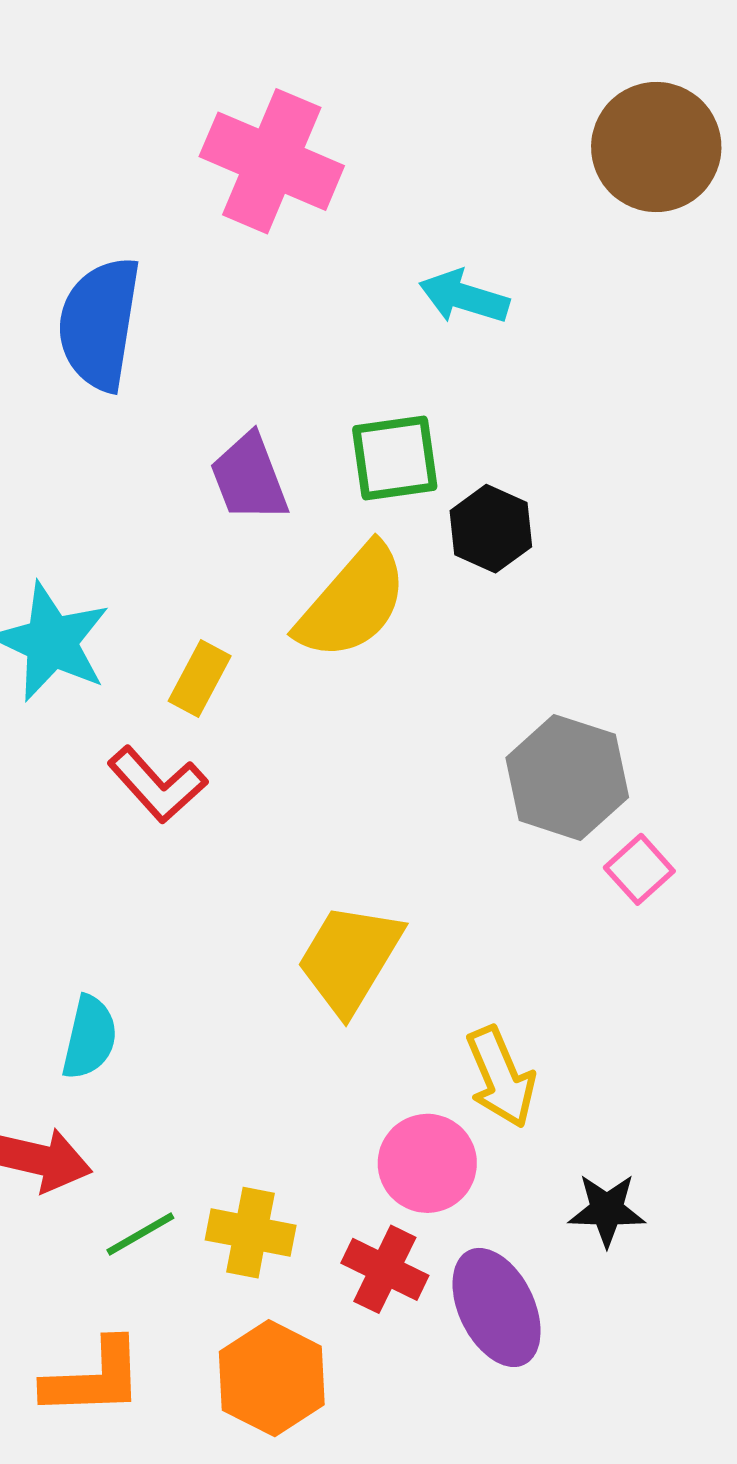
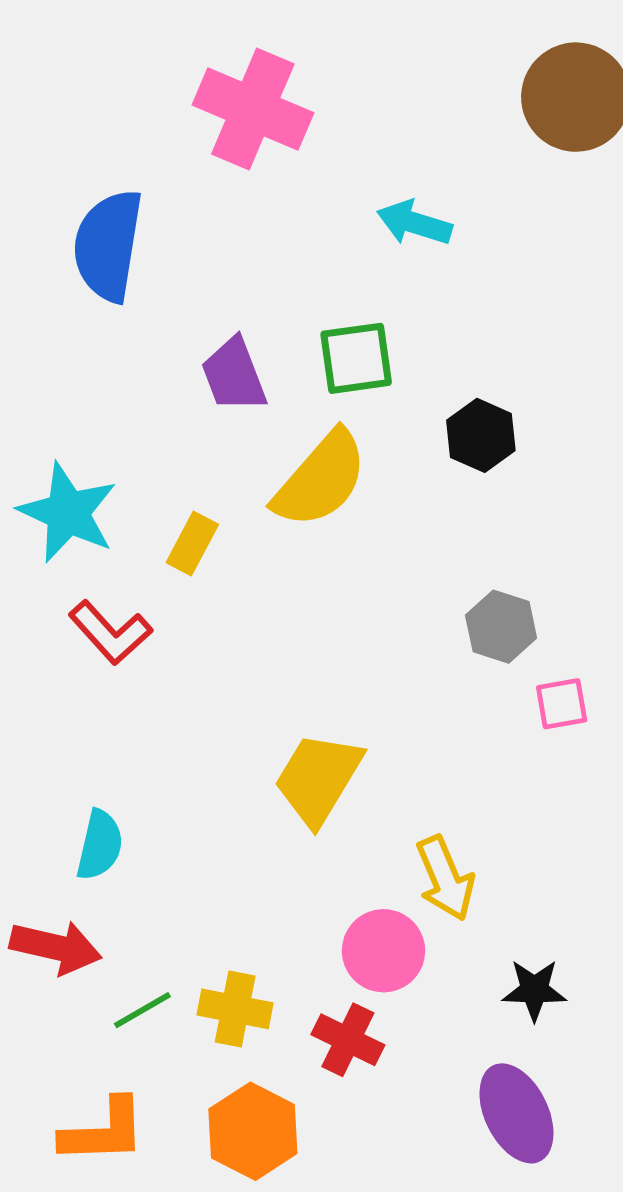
black hexagon: (491, 529) -> (481, 435), moved
gray hexagon: (567, 777) -> (501, 627), size x0.7
red L-shape: (157, 784) -> (110, 633), moved
pink square: (639, 869) -> (562, 704), turned 32
purple ellipse: (497, 1307) -> (516, 1113), moved

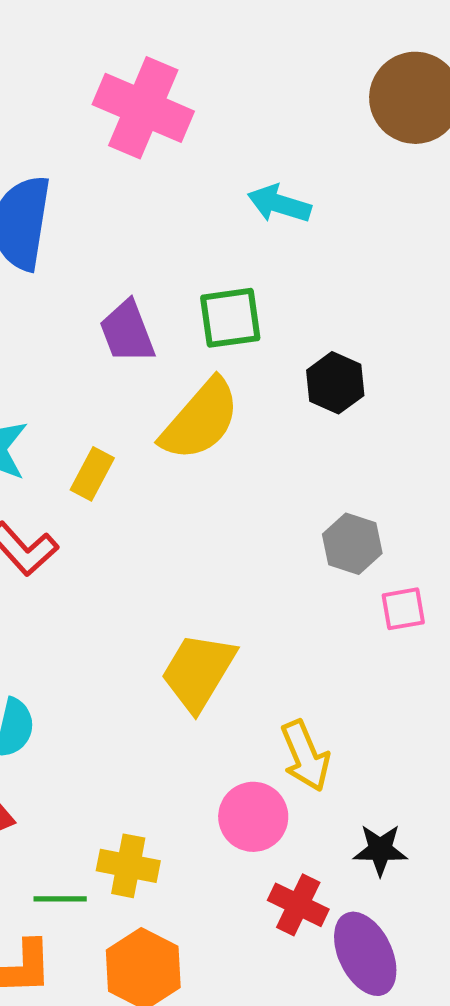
green line: (142, 1010) -> (60, 899), moved, turned 30
red cross: (348, 1040) -> (298, 905), moved

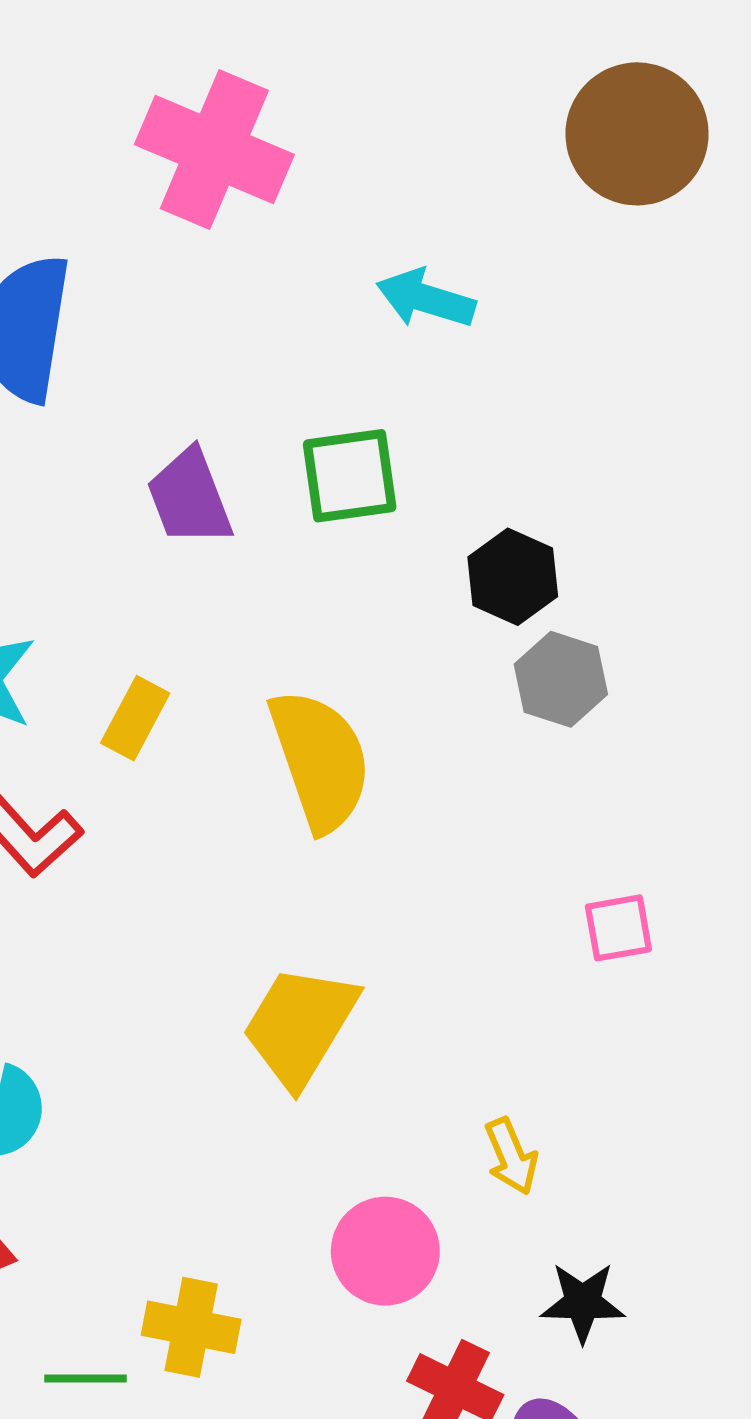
yellow semicircle: (200, 420) -> (320, 760), moved, turned -60
gray hexagon: (352, 544) -> (561, 679), moved
yellow arrow: (305, 756) -> (511, 1156), moved, size x0.7

